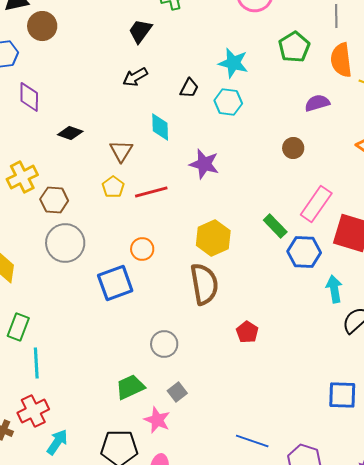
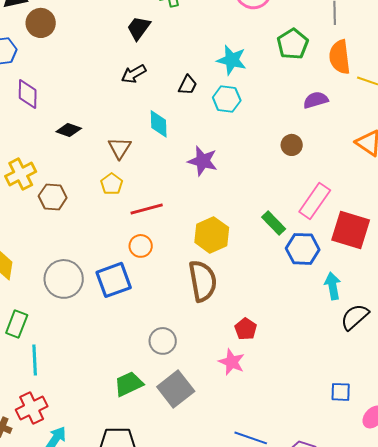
red line: (151, 192) -> (147, 209), moved
gray circle: (65, 243) -> (64, 279), moved
gray square: (177, 392) -> (176, 389), size x1.8
blue square: (342, 395) -> (341, 392), size x0.7
pink star: (157, 420) -> (232, 362), moved

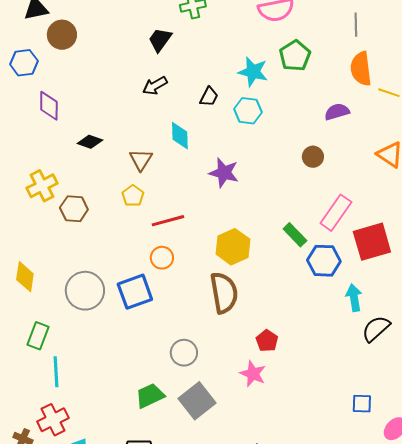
green pentagon: (293, 44) -> (295, 56), moved
red square: (351, 230) -> (372, 242), turned -33

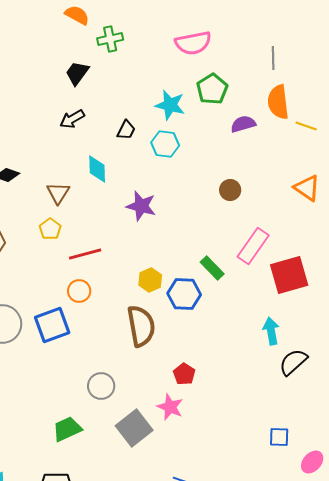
purple semicircle: (337, 112) -> (243, 124), moved
yellow hexagon: (233, 247) -> (150, 280), size x0.7
blue hexagon: (324, 261) -> (184, 294), moved
gray square: (197, 401) -> (134, 428), moved

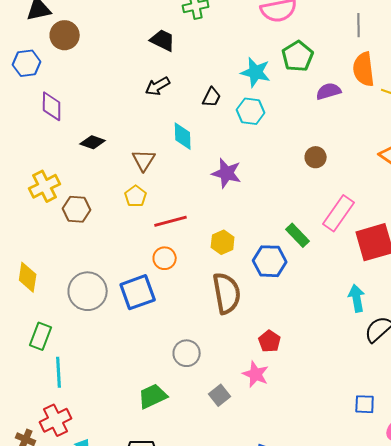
black trapezoid: (77, 73) -> (163, 40), turned 80
yellow hexagon: (150, 280) -> (223, 242), moved
gray square: (134, 428) -> (220, 395), size x0.6

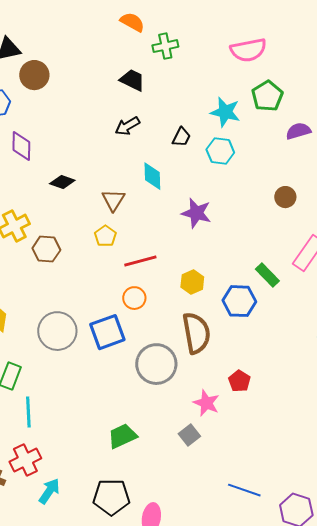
gray circle: (187, 353) -> (156, 364), moved, size x1.5
pink star: (256, 374) -> (206, 403), moved

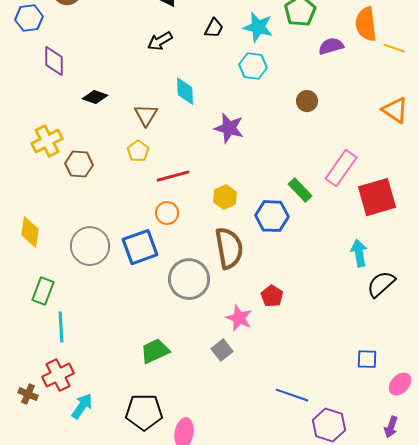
black trapezoid: (181, 137) -> (214, 28), moved
brown circle: (285, 197) -> (307, 101), moved
blue line: (244, 490) -> (292, 395), moved

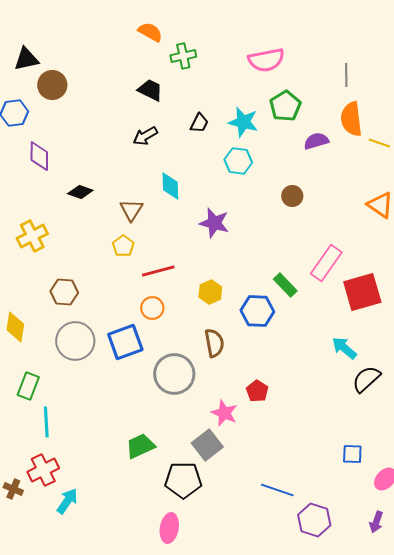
brown hexagon: (79, 164) -> (64, 292), moved
brown semicircle: (229, 248) -> (214, 343), size x0.7
cyan arrow: (359, 253) -> (344, 348), turned -40
gray square: (222, 350) -> (207, 445), size x1.4
black pentagon: (144, 412) -> (183, 480), moved

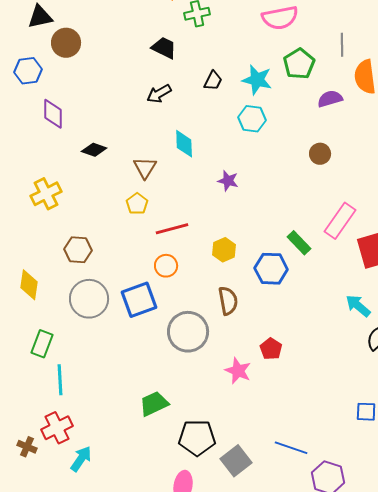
gray line: (346, 75) -> (342, 45), moved
brown circle: (292, 196) -> (320, 154), moved
purple star: (214, 223) -> (228, 181), size x0.7
gray square: (207, 445) -> (236, 461), moved

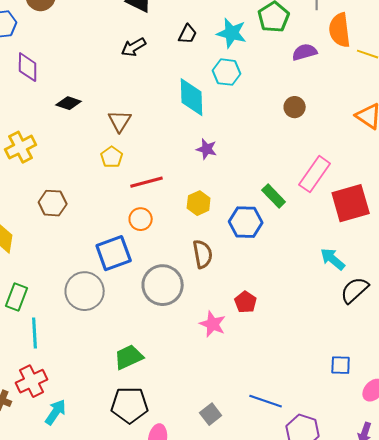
cyan diamond: (184, 144) -> (192, 97), moved, size x1.4
purple star: (228, 181) -> (207, 149), moved
gray circle: (89, 299) -> (85, 291), moved
black pentagon: (197, 438) -> (130, 405), moved
gray square: (236, 461) -> (211, 414), size x0.7

